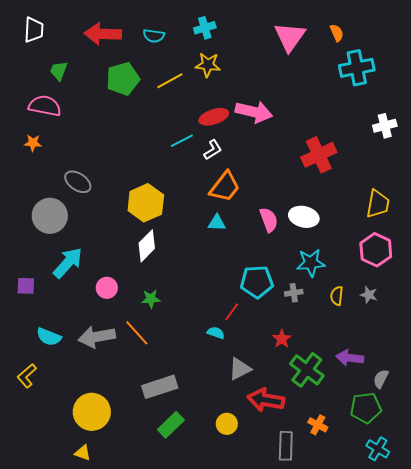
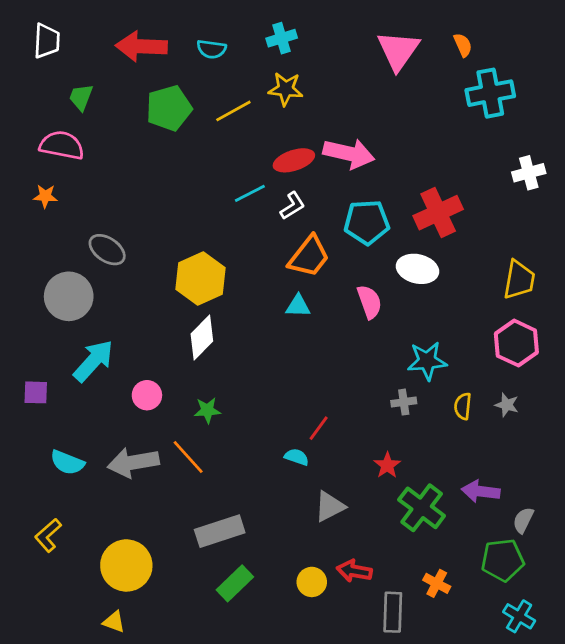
white ellipse: (304, 217) -> (417, 269), moved
cyan pentagon: (257, 282) -> (367, 222), moved
yellow L-shape: (27, 376) -> (48, 535), moved
red arrow: (266, 400) -> (354, 571), moved, size x0.7

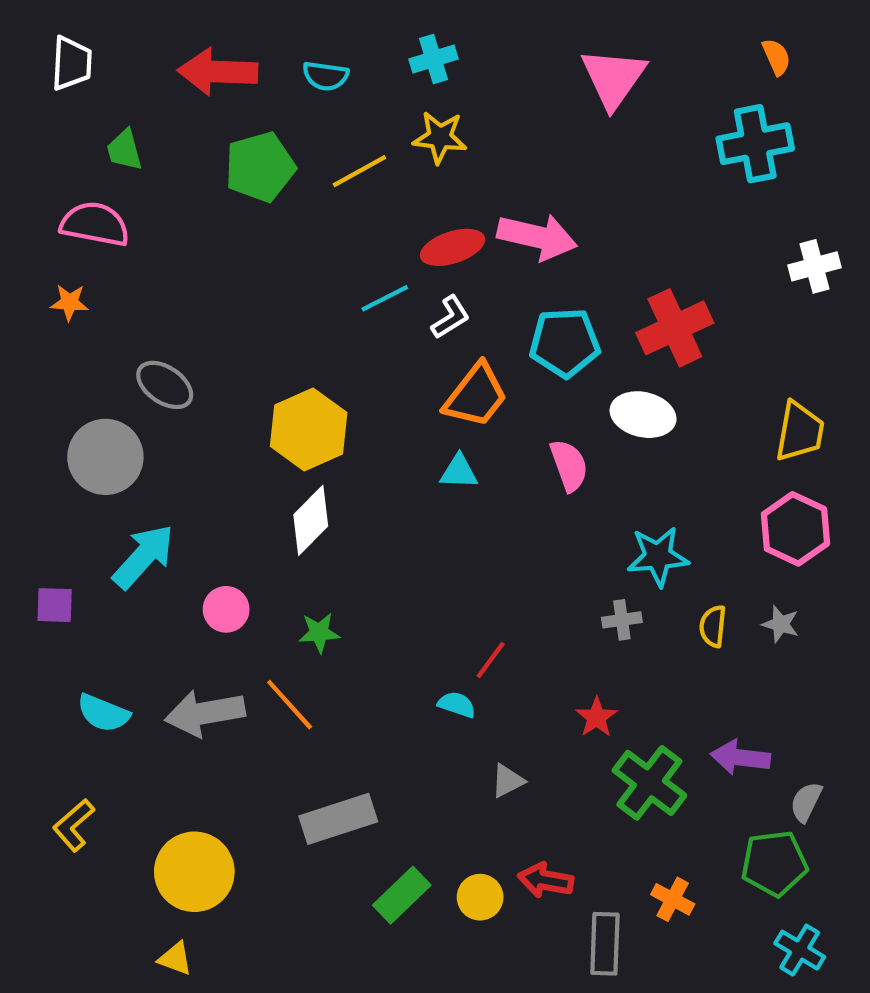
orange semicircle: (463, 45) -> (776, 57), moved
green trapezoid: (81, 97) -> (124, 150), turned -36
gray triangle: (330, 506) -> (508, 781), size x0.7
green rectangle: (235, 583) -> (402, 895), moved

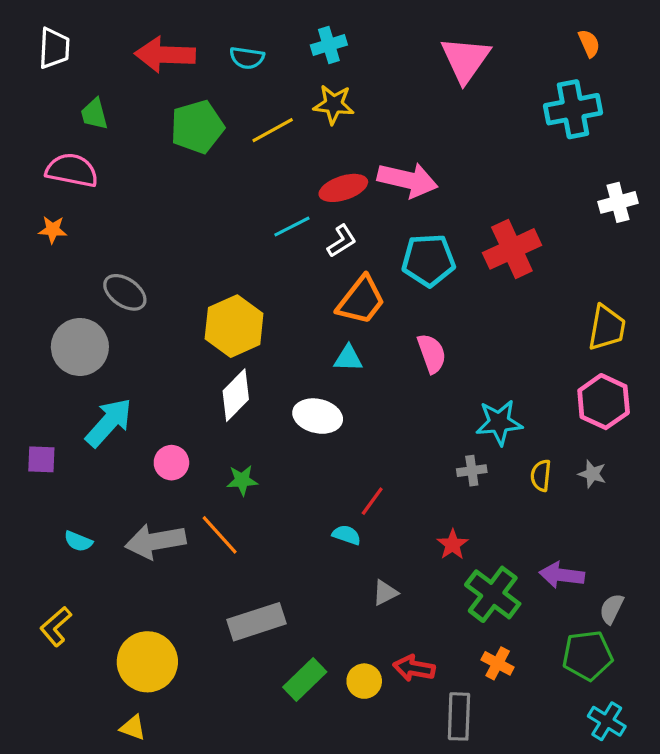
white ellipse: (643, 415) -> (318, 416), moved
cyan semicircle: (103, 713) -> (78, 541), size x0.7
orange cross: (673, 899) -> (498, 663), moved

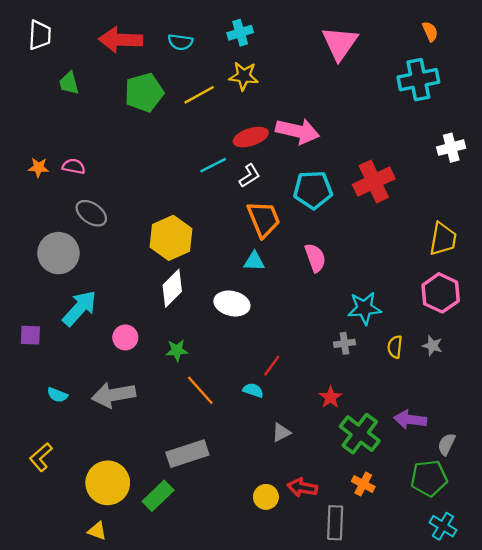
pink semicircle: (72, 170) -> (74, 166), moved, size x0.6
orange trapezoid: (361, 300) -> (264, 219), turned -60
orange line: (220, 535) -> (200, 390), moved
green rectangle: (305, 679) -> (158, 496), moved

